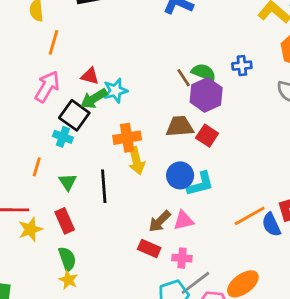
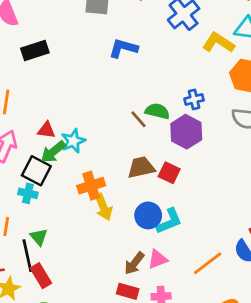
purple hexagon: (206, 95) -> (186, 132), moved
black line: (104, 186) -> (27, 256), moved
orange line: (250, 216) -> (208, 263), moved

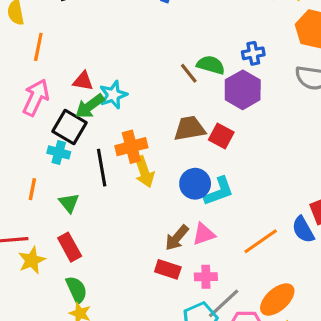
black line: (27, 256) -> (102, 168), moved

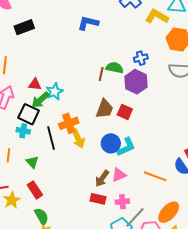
brown line: (189, 73) -> (101, 74), turned 56
brown trapezoid: (190, 128) -> (104, 109), turned 125
orange line: (261, 241) -> (155, 176), turned 60

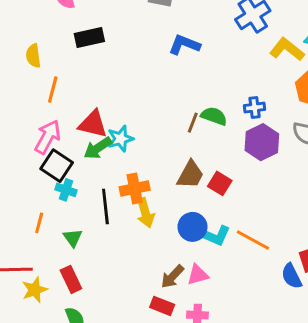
purple hexagon: (136, 82) -> (262, 142), moved
red triangle: (35, 84) -> (93, 124), size x1.5
black square: (29, 114) -> (57, 166), moved
cyan L-shape: (126, 147) -> (214, 235), turned 40
orange line: (155, 176) -> (253, 240), moved

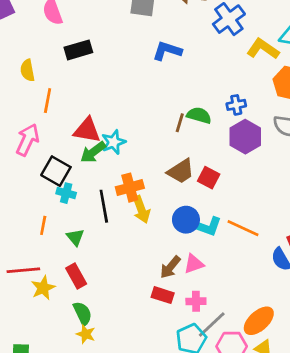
pink arrow: (48, 137) -> (28, 140), moved
brown trapezoid: (190, 175) -> (181, 171), turned 32

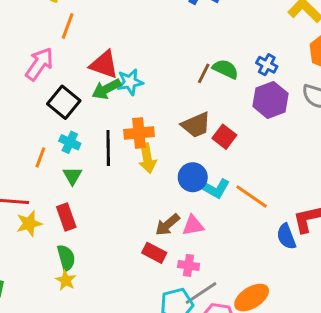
blue cross: (236, 105) -> (267, 65), turned 30
cyan cross: (66, 193) -> (70, 142), moved

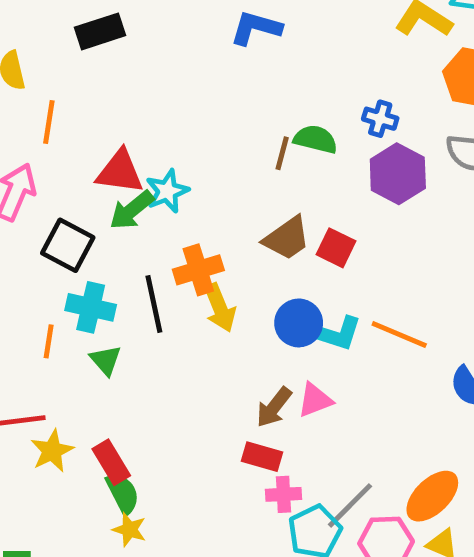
cyan cross: (70, 142) -> (91, 307), size x1.4
red rectangle: (66, 217) -> (111, 462), moved
pink cross: (189, 265) -> (284, 494), moved

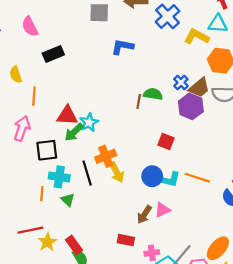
blue cross: (380, 119) -> (181, 83), turned 32
brown trapezoid: (287, 238) -> (199, 88), moved
black square: (68, 245) -> (47, 150), turned -30
red rectangle: (262, 457) -> (126, 240), moved

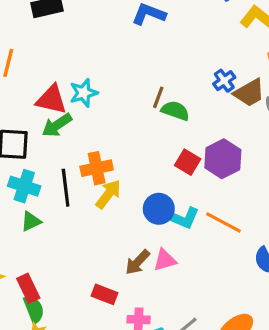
green semicircle: (153, 94) -> (175, 111), moved
purple hexagon: (191, 106) -> (223, 159), moved
cyan star: (89, 122) -> (84, 93), moved
yellow arrow: (117, 172) -> (108, 194), turned -126
green triangle: (68, 200) -> (31, 221), turned 40

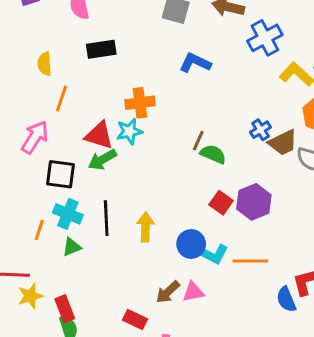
orange cross: (97, 168) -> (140, 103), moved
yellow arrow: (108, 194) -> (145, 227), turned -40
orange line: (224, 222) -> (250, 261), turned -32

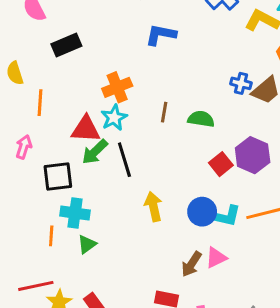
blue cross: (261, 130) -> (241, 83), turned -30
pink arrow: (35, 137) -> (24, 147), size x0.7
brown line: (198, 141) -> (164, 112), moved
red square: (221, 203) -> (221, 164), turned 30
black line: (106, 218) -> (124, 160), moved

